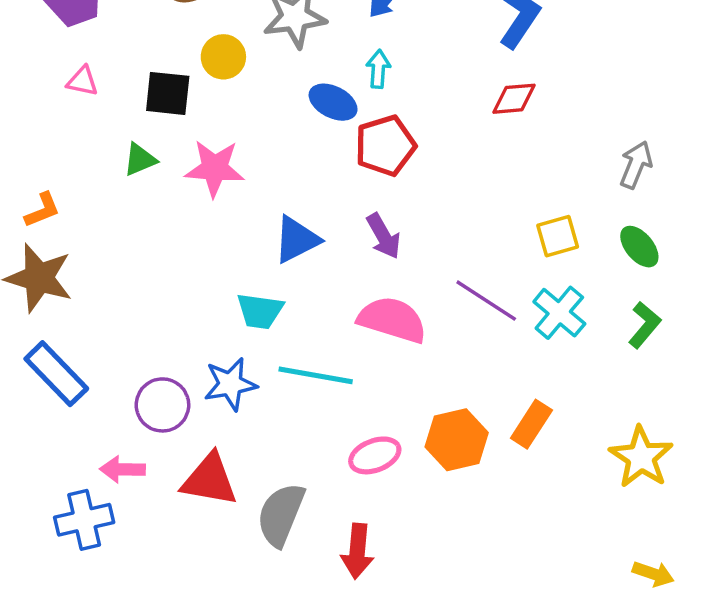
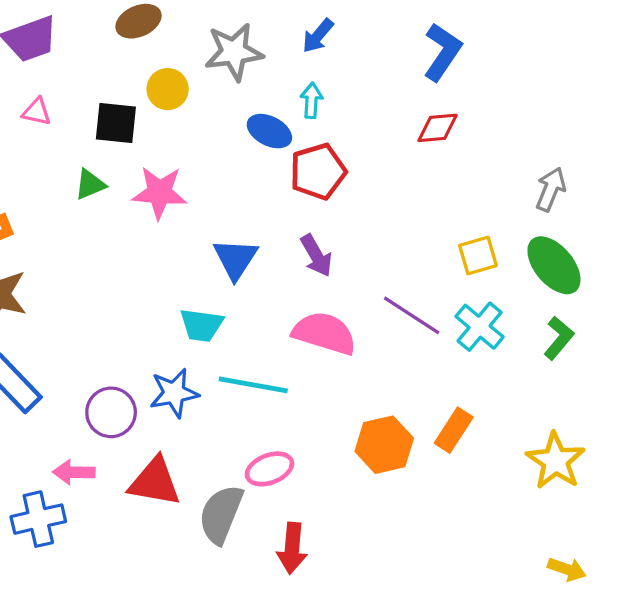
blue triangle: (296, 240) -> (235, 259), turned -30
green ellipse: (639, 247) -> (554, 265), size x1.5
pink ellipse: (375, 455) -> (269, 469), moved

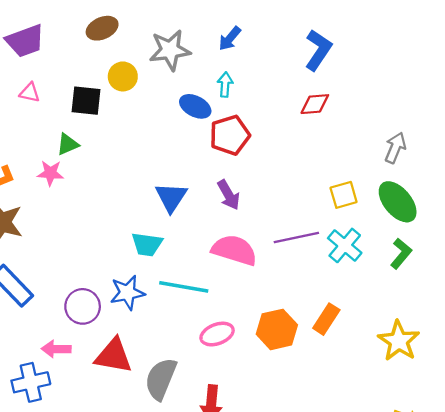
pink star: (160, 193) -> (50, 173), moved, size x0.7
purple line: (412, 315) -> (296, 237), turned -45
pink ellipse: (269, 469) -> (217, 334), moved

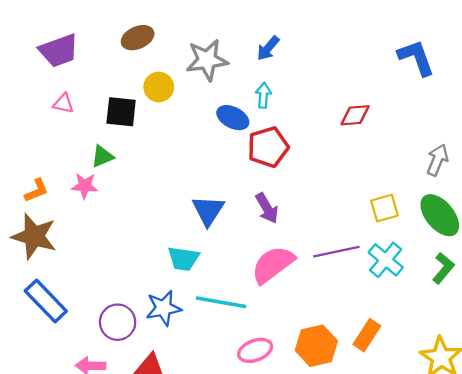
blue L-shape: (318, 50) -> (416, 58), moved, turned -54
pink semicircle: (234, 250) -> (273, 265), turned -54

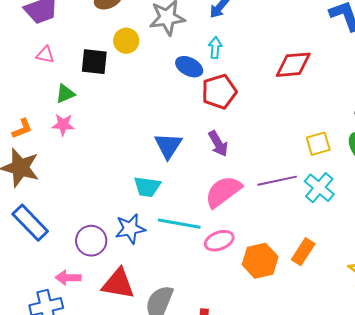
red diamond: (355, 115) -> (293, 65), size x1.4
green triangle: (102, 156) -> (65, 94), moved
pink ellipse: (255, 350) -> (219, 241), moved

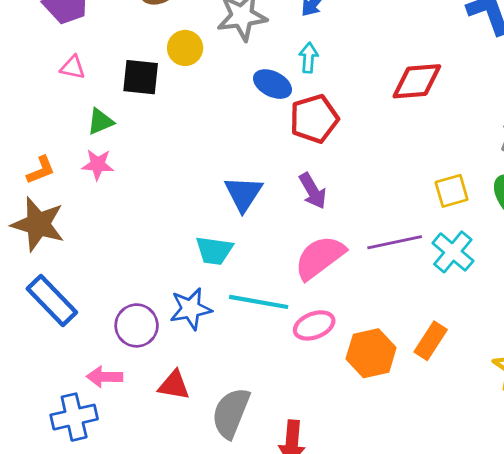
red triangle: (118, 284) -> (174, 385), size x0.7

